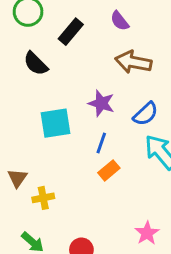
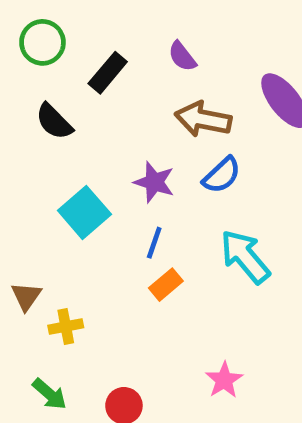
blue semicircle: (146, 114) -> (222, 175), moved
cyan square: (55, 123) -> (84, 212), turned -32

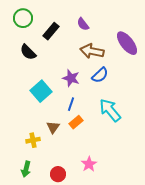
brown triangle: (26, 296) -> (53, 127), moved
pink star: (224, 380) -> (89, 164), moved
green arrow: (49, 394) -> (26, 169), turned 63

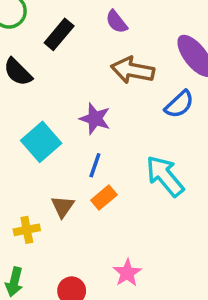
blue semicircle: (100, 75) -> (179, 104), moved

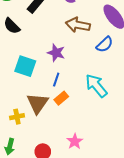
cyan square: (41, 142) -> (25, 66), turned -30
brown triangle: (63, 207) -> (38, 103), size x1.6

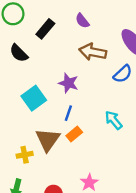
cyan square: (25, 66) -> (34, 98), turned 35
cyan arrow: (96, 86) -> (114, 120), size x0.7

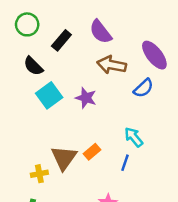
purple semicircle: (82, 21) -> (101, 32), size x1.5
cyan square: (34, 98) -> (49, 95), moved
blue line: (68, 113) -> (125, 163), moved

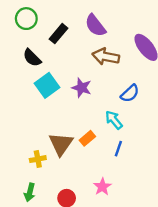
blue semicircle: (143, 88) -> (130, 93), moved
cyan arrow: (134, 137) -> (114, 120), moved

